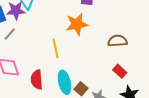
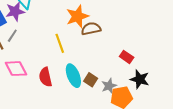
brown semicircle: (117, 41) -> (91, 29), moved

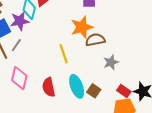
red rectangle: (127, 57) -> (124, 91), moved
pink diamond: (16, 69) -> (19, 78), turned 40
gray star: (109, 86) -> (111, 62), moved

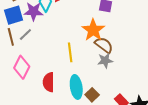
orange star: (82, 27) -> (93, 30), turned -30
brown semicircle: (95, 40) -> (104, 45), turned 36
gray star: (111, 62) -> (105, 61), moved

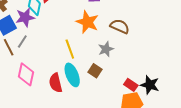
brown semicircle: (104, 45) -> (120, 26), moved
cyan ellipse: (76, 87) -> (72, 75), moved
brown square: (92, 95) -> (95, 71), moved

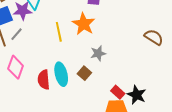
brown semicircle: (120, 26) -> (154, 37), moved
yellow line: (70, 49) -> (59, 32), moved

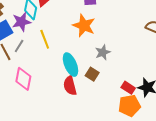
yellow line: (59, 32) -> (45, 39), moved
cyan ellipse: (61, 74) -> (70, 65), moved
red semicircle: (44, 80) -> (70, 86), moved

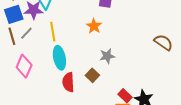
orange star: (84, 26) -> (94, 26), size x0.7
cyan ellipse: (70, 65) -> (59, 58), moved

